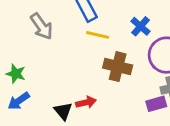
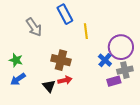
blue cross: (141, 26) -> (105, 60), moved
yellow line: (98, 35) -> (86, 31), moved, turned 70
brown cross: (118, 67) -> (61, 60), moved

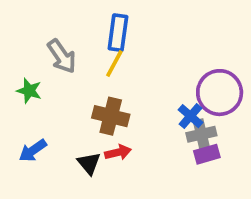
blue rectangle: (65, 14) -> (118, 33), turned 36
yellow line: (86, 31) -> (114, 63), moved, turned 35
green star: (16, 60) -> (29, 91), moved
gray cross: (125, 70) -> (201, 134), moved

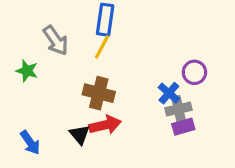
purple circle: (220, 93) -> (194, 72), size x0.6
blue arrow: (33, 151) -> (30, 143), moved, turned -90
red arrow: (118, 152) -> (105, 125), size x1.4

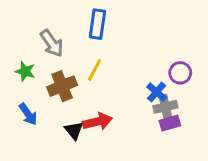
yellow line: (102, 47) -> (95, 70), moved
brown cross: (99, 93) -> (62, 86), moved, turned -36
blue arrow: (30, 143) -> (28, 114), moved

